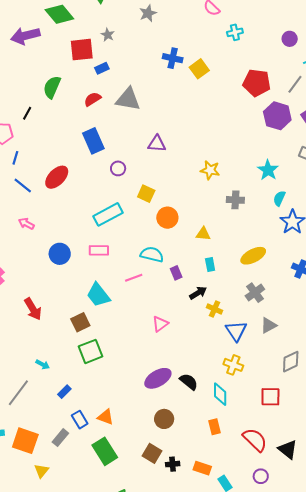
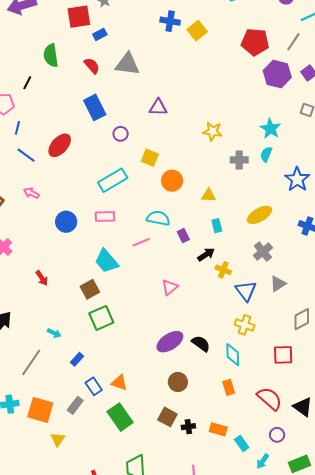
green semicircle: (52, 87) -> (51, 55), turned -30
red semicircle: (92, 99) -> (92, 66), turned 84
cyan semicircle: (279, 198) -> (266, 154), moved
red arrow: (33, 309) -> (42, 278), size x0.7

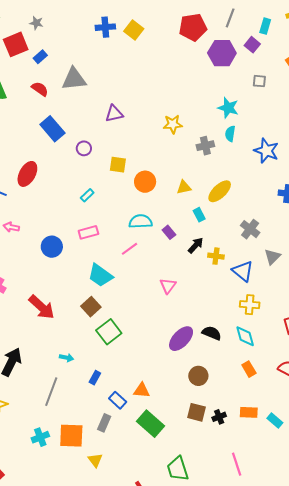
cyan rectangle: (113, 180) -> (87, 195), size x0.5
yellow ellipse: (259, 215) -> (220, 191), moved
red arrow: (42, 278) -> (42, 307), size x1.8

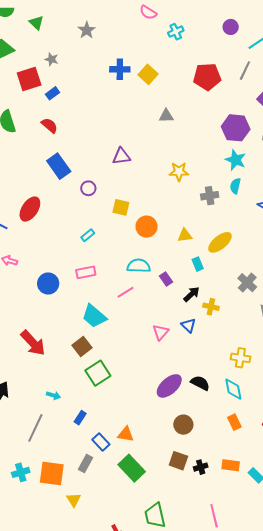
purple hexagon: (222, 53) -> (236, 128), moved
gray triangle: (74, 79) -> (166, 116), moved, size x0.6
blue triangle: (243, 271) -> (188, 325), moved, size x0.7

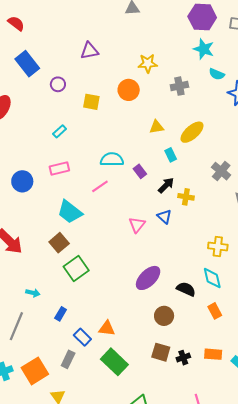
cyan semicircle: (235, 186) -> (217, 74), moved, turned -77
orange circle: (147, 227) -> (129, 90), moved
black semicircle: (200, 383) -> (186, 289), moved
orange square: (52, 473) -> (35, 371), turned -36

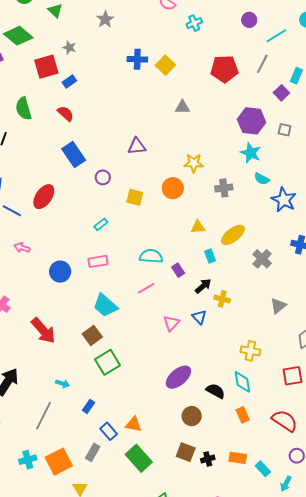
gray cross: (221, 171) -> (262, 259), moved
pink line: (100, 186) -> (146, 288), moved

